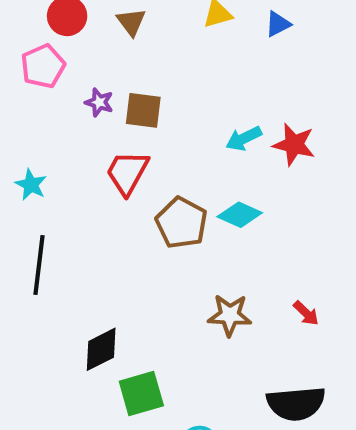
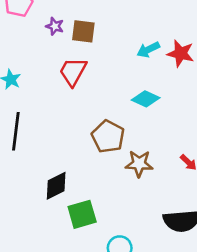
brown pentagon: (181, 223) -> (108, 136), moved

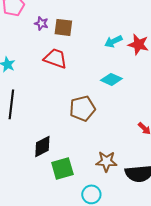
red trapezoid: (73, 72) -> (55, 58), turned 80
brown pentagon: (108, 136) -> (82, 108), turned 30
brown star: (139, 164) -> (106, 161), moved

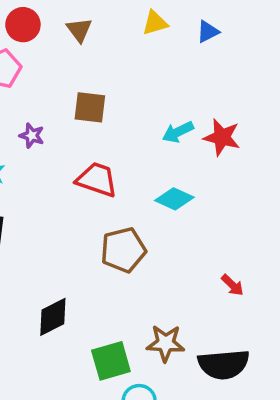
purple star: (41, 23) -> (32, 136), moved
red trapezoid: (55, 58) -> (97, 180), moved
green square: (62, 168) -> (111, 361), moved

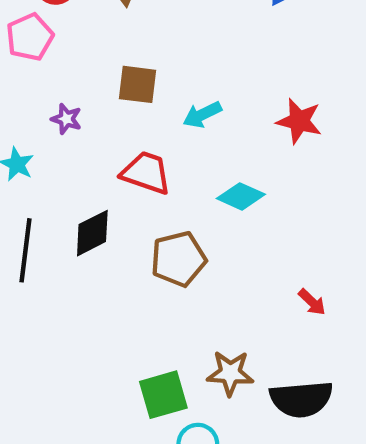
cyan arrow: (178, 132) -> (202, 115), moved
black diamond: (53, 317) -> (92, 233), moved

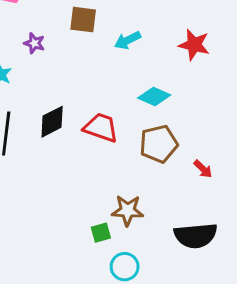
red trapezoid: (146, 173) -> (101, 128), moved
brown pentagon: (178, 259) -> (159, 144), moved
brown star: (230, 373) -> (128, 210), moved
green square: (163, 395) -> (101, 233), size x0.6

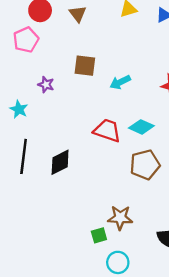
black diamond: (52, 122) -> (60, 162), moved
red trapezoid: (101, 128) -> (107, 130), moved

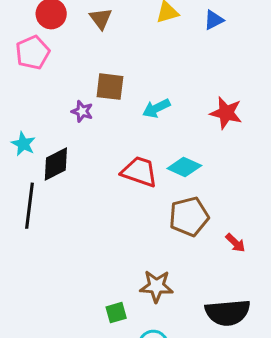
purple star: (46, 85) -> (82, 111), moved
black diamond: (60, 162) -> (56, 164), moved
green square: (99, 235) -> (116, 313), moved

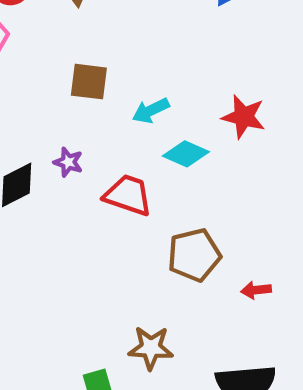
purple star: (82, 111) -> (68, 162), moved
cyan diamond: (184, 167) -> (186, 154), moved
red arrow: (235, 243) -> (256, 290), turned 130

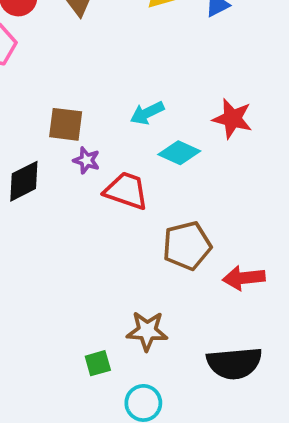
brown square: (89, 82) -> (66, 124), moved
purple star: (68, 162) -> (86, 160), moved
red arrow: (256, 290) -> (244, 278), size x1.5

